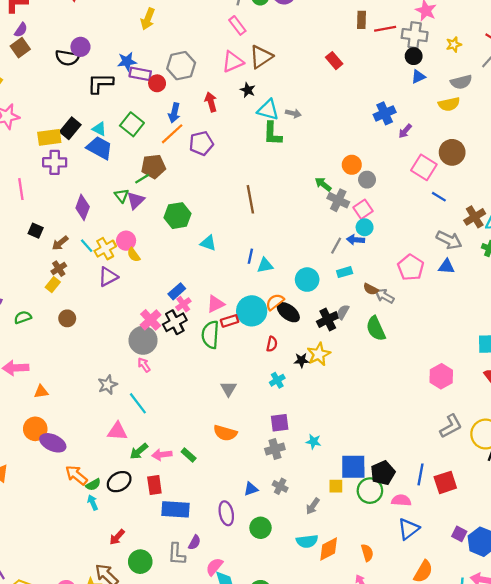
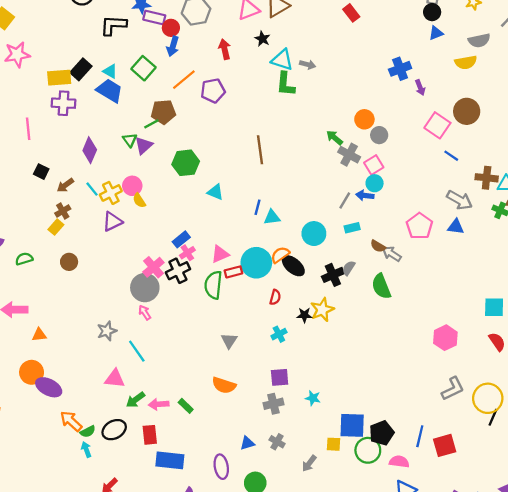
blue arrow: (174, 113) -> (173, 46), moved
purple arrow: (405, 131) -> (420, 88), turned -64
brown cross: (475, 217) -> (487, 178), turned 35

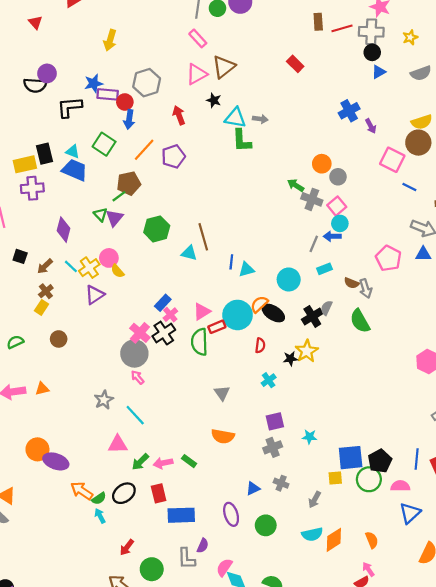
yellow semicircle: (466, 62) -> (422, 122), moved
black rectangle: (81, 69) -> (44, 154), turned -48
brown line: (260, 150) -> (203, 237), moved
gray arrow: (392, 254) -> (366, 289), turned -132
orange triangle: (39, 335) -> (42, 389), moved

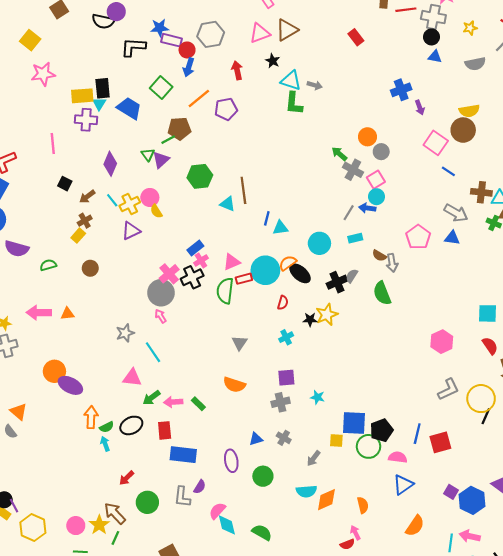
blue triangle: (379, 72) -> (435, 57), turned 32
cyan triangle: (73, 152) -> (99, 104), moved, turned 32
orange arrow: (82, 491) -> (91, 417), turned 50

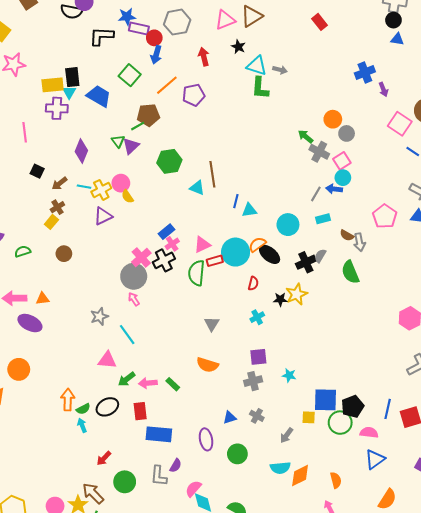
cyan line: (112, 200) -> (84, 187), turned -40
orange circle: (54, 371) -> (19, 369), moved
purple ellipse: (70, 385) -> (30, 323), moved

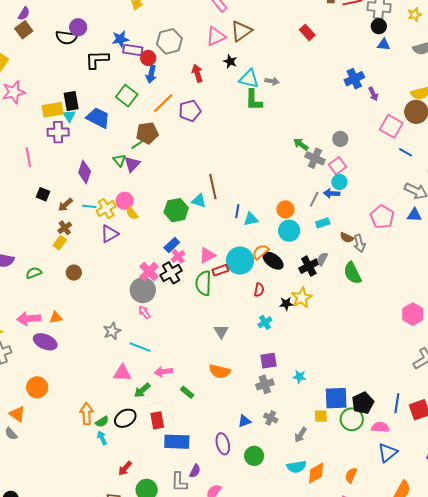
orange circle: (333, 119) -> (285, 209), moved
green hexagon: (169, 161) -> (176, 210), moved
cyan line: (127, 335) -> (140, 347), turned -30
pink arrow: (148, 383) -> (163, 372), moved
orange semicircle: (336, 480) -> (351, 475), turned -140

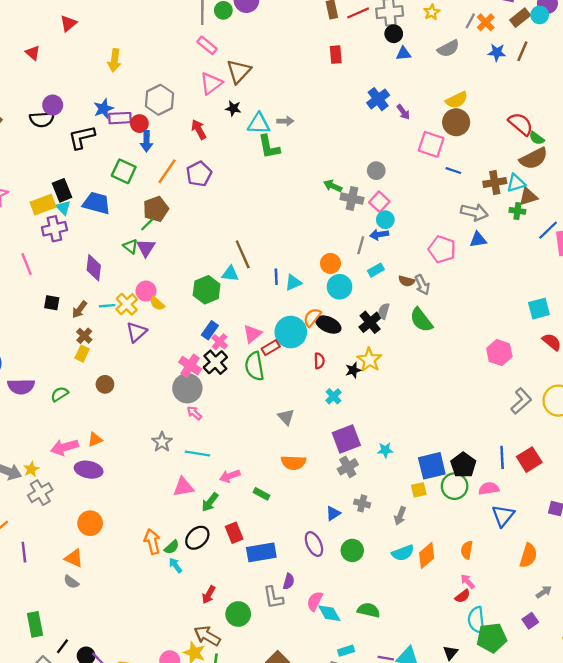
red rectangle: (307, 32) -> (336, 55), moved, turned 49
purple square: (268, 361) -> (346, 439), size x1.4

